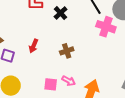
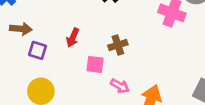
pink square: (51, 84) -> (95, 64), moved

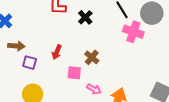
brown cross: (118, 45) -> (92, 57), turned -32

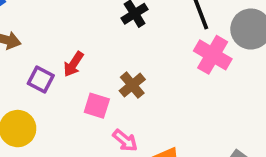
purple square: (30, 63) -> (41, 80), moved

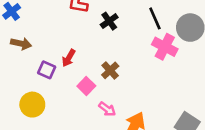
pink square: (97, 106) -> (86, 86), turned 30

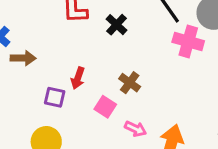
brown arrow: (21, 44) -> (23, 58), moved

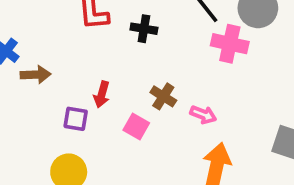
black cross: (117, 25) -> (144, 29), turned -30
pink arrow: (135, 129) -> (203, 115), moved

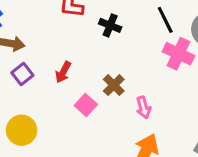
pink arrow: (203, 115) -> (143, 107), turned 40
purple square: (76, 119) -> (22, 74), moved, turned 30

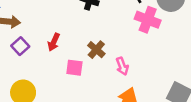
pink square: (86, 105) -> (74, 68), turned -30

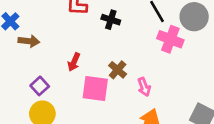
purple square: (20, 46) -> (40, 86), moved
pink square: (74, 68) -> (95, 88), size x1.5

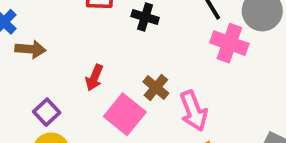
pink arrow: (144, 87) -> (194, 111), size x1.5
pink square: (95, 88) -> (125, 114), turned 32

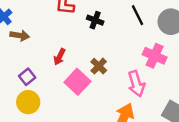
pink cross: (229, 43) -> (155, 56), moved
pink arrow: (194, 111) -> (136, 84), moved

